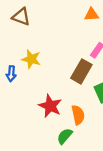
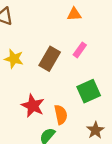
brown rectangle: (81, 71) -> (50, 59), moved

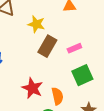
pink rectangle: (80, 50) -> (74, 48), moved, turned 32
yellow star: (14, 59) -> (36, 24), moved

